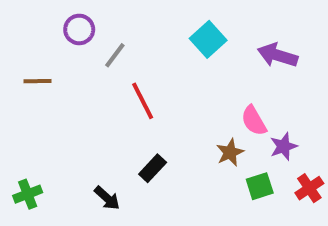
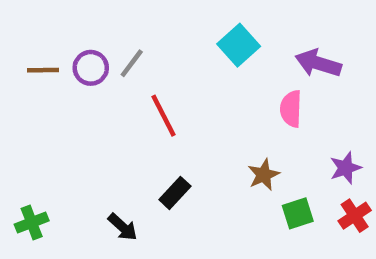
purple circle: (79, 29) -> (91, 68), moved
brown line: (38, 81) -> (43, 70), moved
pink semicircle: (254, 121) -> (291, 109), moved, turned 32
purple star: (284, 147) -> (346, 168), moved

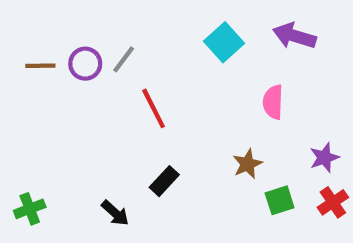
purple arrow: (318, 63) -> (294, 36), moved

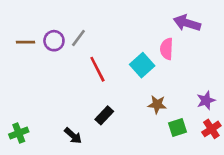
cyan square: (224, 42) -> (142, 65), moved
pink semicircle: (273, 102) -> (167, 49), moved
brown star: (247, 164) -> (157, 104), turned 30

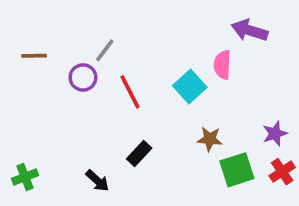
purple circle: (54, 41) -> (83, 77), moved
green square: (177, 128) -> (237, 170), size x1.4

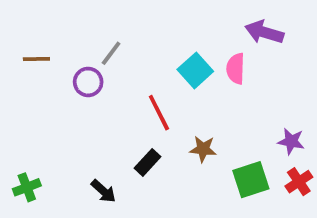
cyan square: (190, 87) -> (195, 70), moved
red line: (130, 92) -> (159, 113), moved
purple star: (275, 134) -> (291, 141), turned 30
brown star: (210, 139) -> (203, 149), moved

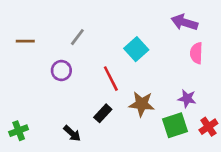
pink semicircle: (236, 69) -> (196, 53), moved
purple circle: (88, 82) -> (61, 71), moved
purple star: (291, 141) -> (187, 99), moved
brown star: (203, 149) -> (142, 104), size x1.4

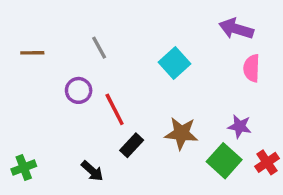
gray line: (77, 37) -> (99, 48), turned -66
red line: (111, 79) -> (115, 109), moved
green square: (175, 125) -> (224, 161), turned -30

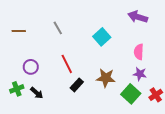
pink semicircle: (252, 68) -> (139, 52), moved
purple circle: (79, 90) -> (31, 67), moved
green cross: (24, 168) -> (17, 89), moved
black arrow: (92, 171) -> (37, 93), moved

